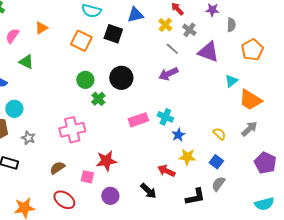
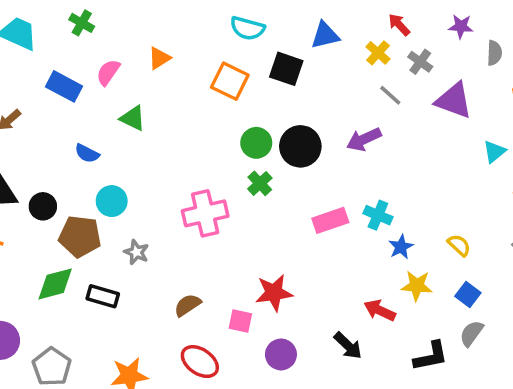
purple arrow: (168, 74) -> (364, 139), moved
green circle: (85, 80) -> (256, 143), moved
pink cross: (72, 130) -> (205, 213), moved
yellow semicircle: (219, 134) -> (459, 245), moved

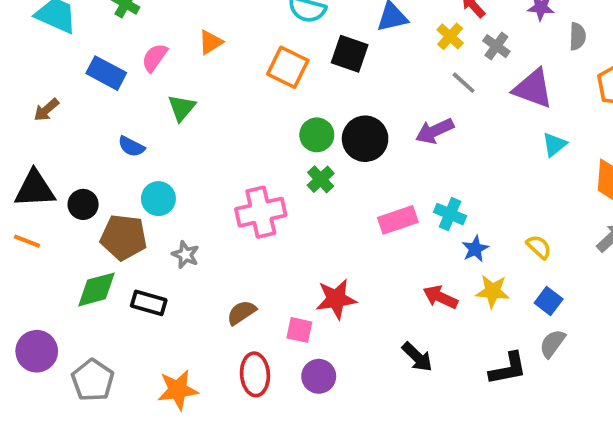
green triangle: (133, 118) -> (182, 108), turned 44
cyan triangle: (494, 152) -> (554, 145), moved
red arrow: (380, 310) -> (440, 297), moved
purple circle: (281, 354) -> (319, 376), moved
red ellipse: (200, 362) -> (255, 374), turned 51

